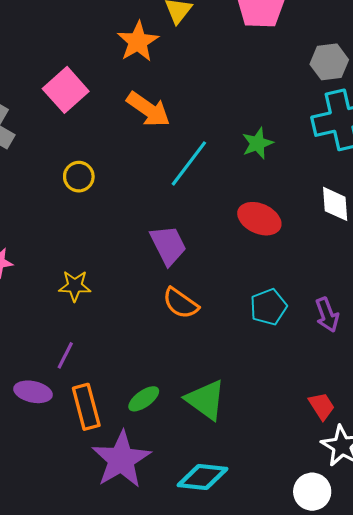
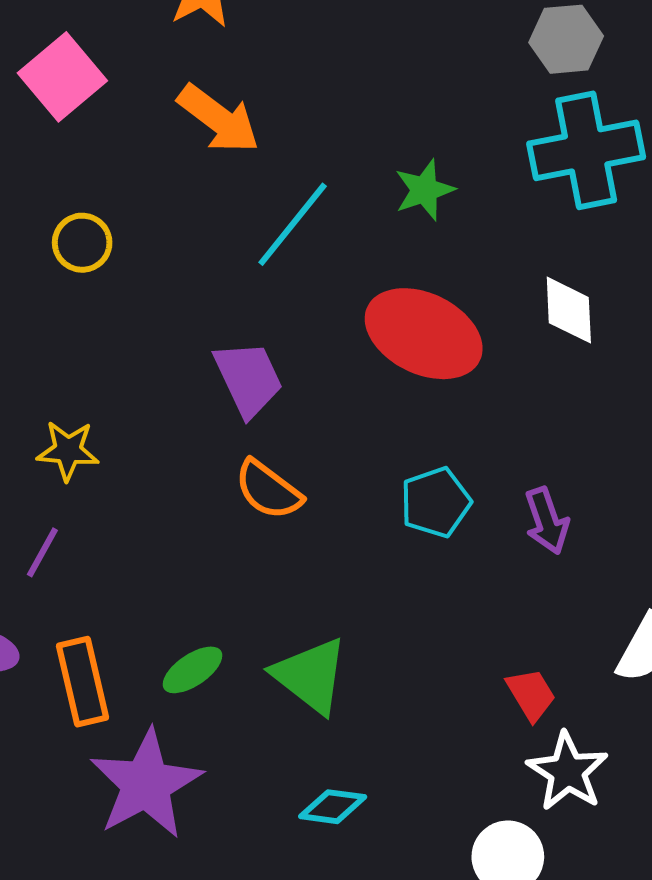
red ellipse: (259, 219) -> (424, 334), size x1.4
purple line: (65, 355) -> (42, 552), moved
cyan diamond: (203, 477) -> (333, 807), moved, size x0.7

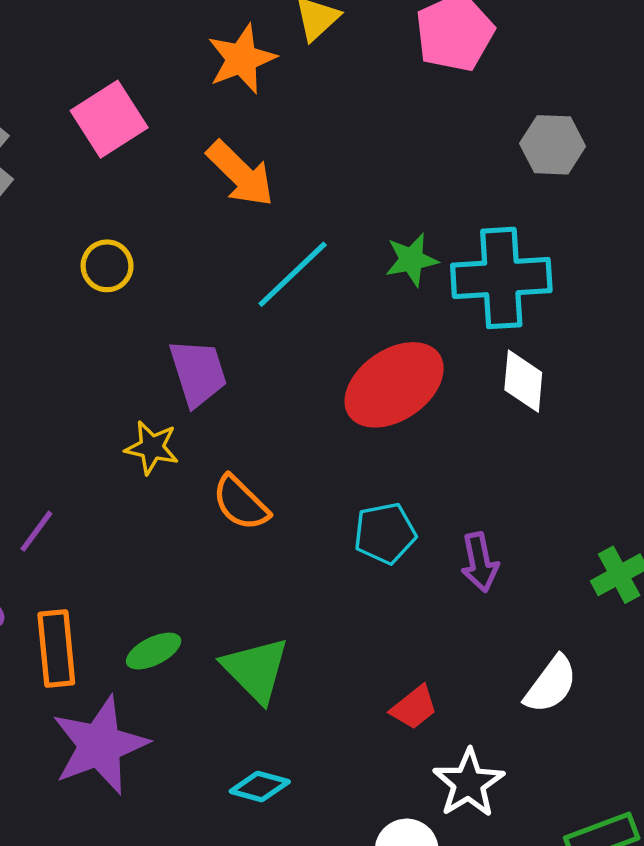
cyan cross: (586, 150) -> (501, 278), moved
red ellipse: (424, 334) -> (394, 385), turned -68
purple trapezoid: (248, 379) -> (198, 373), moved
yellow star: (68, 451) -> (152, 448), moved
red trapezoid: (531, 694) -> (414, 707), moved, turned 75

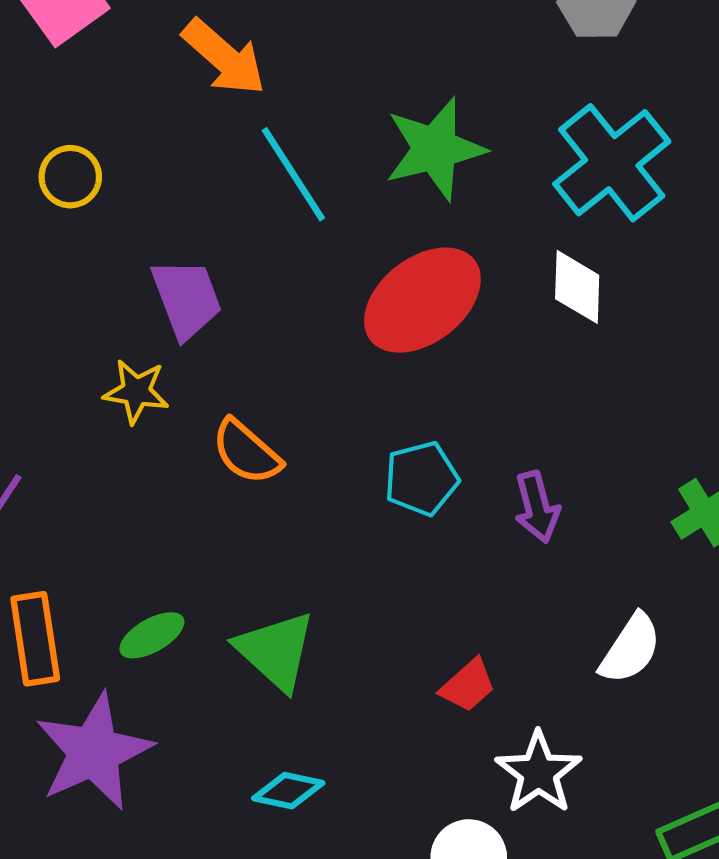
green star: (412, 260) -> (435, 149), size x1.6
cyan line: (293, 274) -> (293, 174), turned -76
cyan cross: (501, 278) -> (612, 163), moved, turned -32

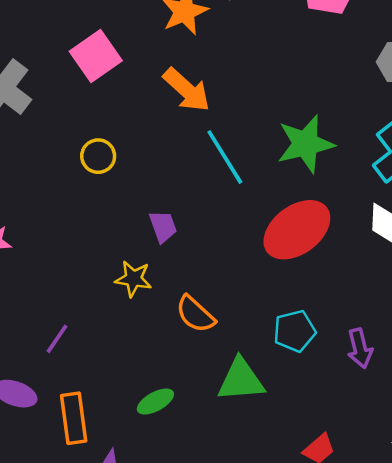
purple trapezoid: (187, 299) -> (163, 227), size x0.7
green ellipse: (152, 635) -> (155, 402), moved
green triangle: (276, 651) -> (241, 380), moved, turned -48

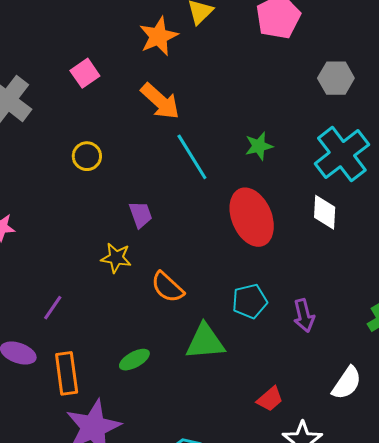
pink square: (96, 56) -> (85, 73), size x0.7
green star: (306, 144) -> (259, 146), size x0.6
red ellipse: (297, 230) -> (252, 217), turned -76

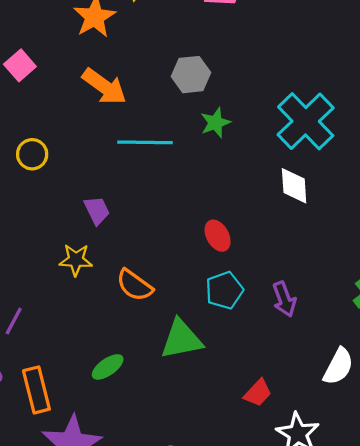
gray hexagon: (336, 78) -> (191, 75), moved
cyan line: (192, 157) -> (145, 142), turned -51
red ellipse: (252, 217) -> (218, 236), moved, size x0.5

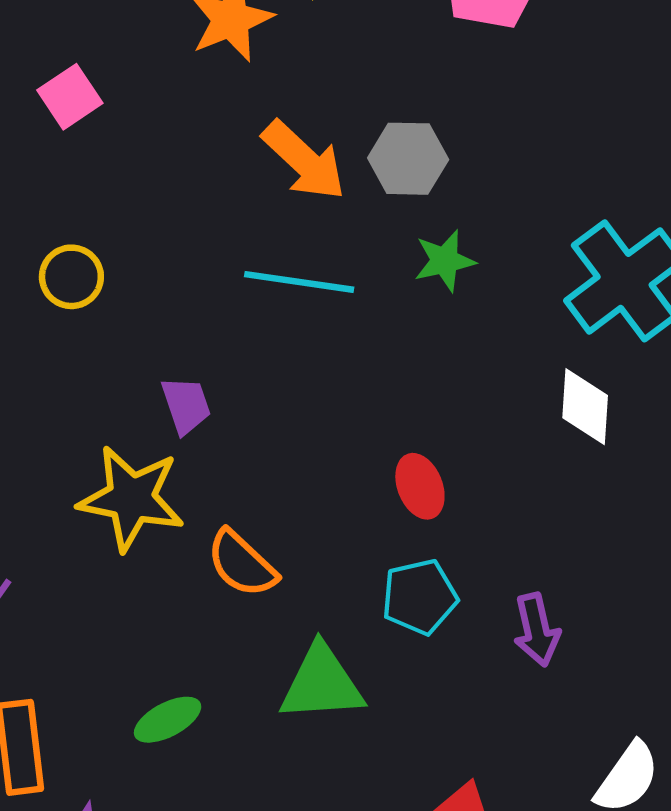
orange arrow: (104, 86) -> (304, 160), moved
yellow star: (76, 260) -> (131, 498), size x1.6

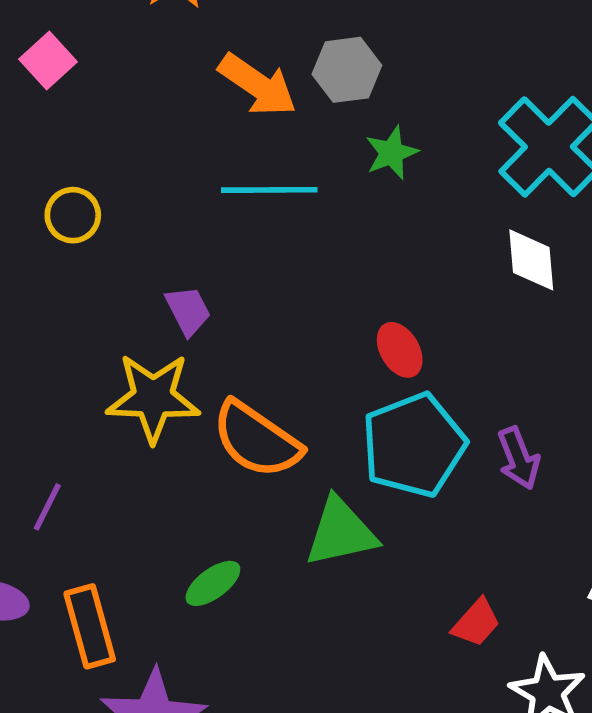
orange semicircle: (242, 564) -> (257, 440), size x1.4
cyan pentagon: (420, 597) -> (414, 445), size x1.6

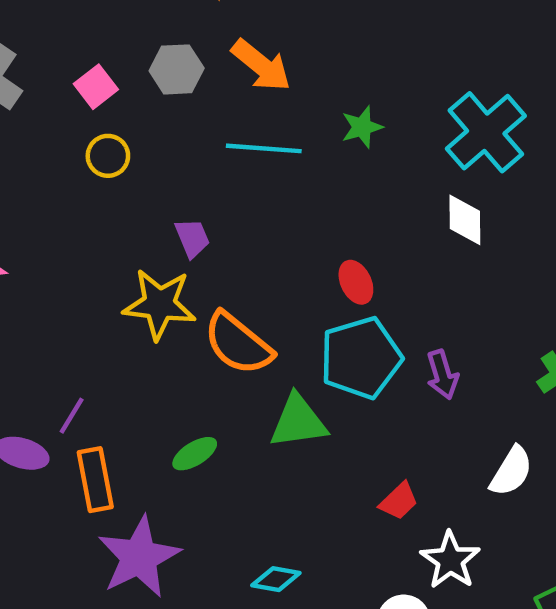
pink square: (48, 61) -> (96, 87), moved
gray hexagon: (347, 70) -> (177, 69), moved
purple line: (47, 507) -> (72, 416), moved

